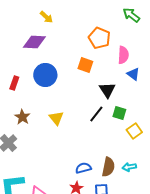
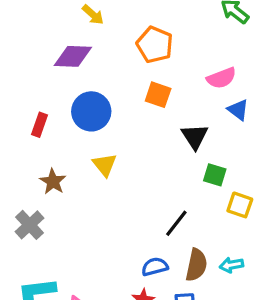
orange pentagon: (99, 38) -> (155, 45), moved
pink semicircle: (123, 55) -> (221, 78), turned 66
black line: (96, 114) -> (176, 223), moved
yellow triangle: (56, 118) -> (105, 165), moved
yellow square: (134, 131) -> (240, 205), turned -35

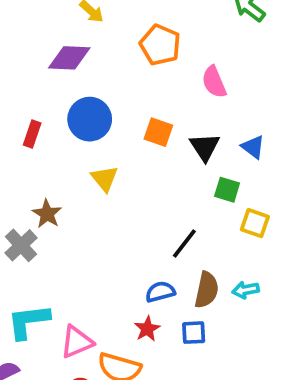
pink semicircle: (221, 78) -> (214, 82), moved, turned 88
orange square: (158, 95) -> (158, 132), moved
blue triangle: (238, 110) -> (253, 147), moved
brown star: (53, 182) -> (47, 214), moved

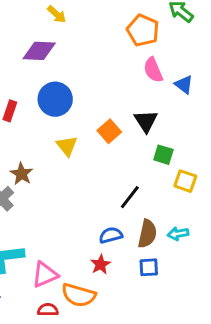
orange pentagon: (160, 45) -> (143, 30), moved
orange square: (158, 132) -> (109, 131), moved, turned 30
blue triangle: (253, 147) -> (184, 85), moved
blue square: (194, 333) -> (149, 267), moved

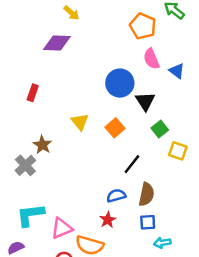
blue circle: (55, 99) -> (120, 83), moved
orange square: (109, 131) -> (115, 128), moved
green square: (163, 155) -> (160, 129), turned 35
cyan arrow: (178, 234) -> (162, 243), moved

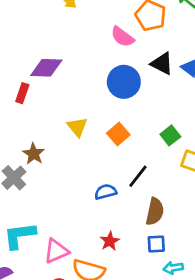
purple diamond: (57, 43) -> (46, 68), moved
pink semicircle: (151, 59) -> (122, 37), moved, turned -30
black triangle: (145, 101) -> (162, 64), moved, turned -30
blue semicircle: (116, 196) -> (106, 192), moved

